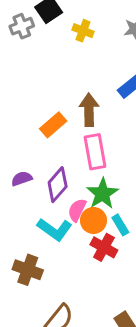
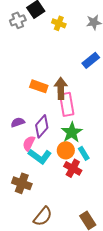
brown arrow: (89, 110) -> (61, 88), moved
orange rectangle: (53, 125) -> (39, 86), turned 60
pink semicircle: (77, 210) -> (29, 143), moved

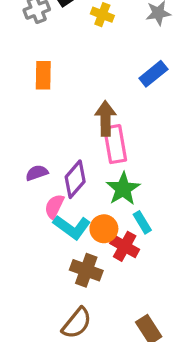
orange rectangle: (39, 86) -> (43, 75), moved, turned 72
orange circle: (66, 150) -> (104, 229), moved
brown cross: (22, 183) -> (86, 270), moved

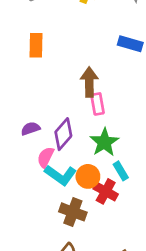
blue rectangle: (153, 74) -> (130, 44), turned 55
pink rectangle: (115, 144) -> (97, 104), size x0.7

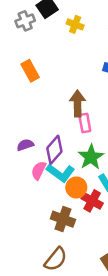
orange rectangle: (36, 45) -> (30, 71), turned -30
cyan L-shape: (61, 175) -> (60, 173), moved

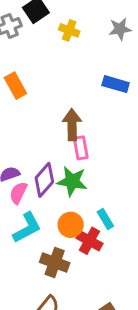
green star: (91, 157) -> (72, 181), moved, turned -30
pink semicircle: (39, 170) -> (18, 193), moved
cyan L-shape: (60, 173) -> (27, 228), moved, turned -64

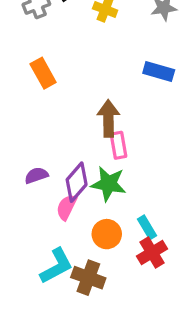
pink semicircle: (18, 193) -> (67, 207), moved
cyan L-shape: (27, 228) -> (56, 266), moved
red cross: (89, 241) -> (152, 253), moved, turned 30

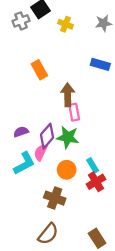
orange rectangle: (43, 73) -> (39, 70), moved
cyan L-shape: (56, 266) -> (24, 163), moved

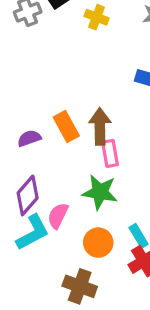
orange rectangle: (39, 70) -> (66, 127), moved
purple semicircle: (21, 132) -> (29, 138), moved
purple diamond: (47, 136) -> (28, 195), moved

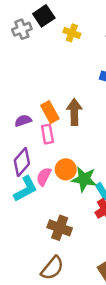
pink rectangle: (110, 153) -> (47, 134), moved
green star: (100, 192) -> (84, 179), moved
orange circle: (98, 243) -> (66, 169), moved

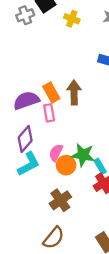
purple semicircle: (23, 121) -> (26, 100), size x1.6
orange circle: (66, 169) -> (66, 165), moved
pink semicircle: (44, 177) -> (56, 153), moved
brown cross: (60, 228) -> (60, 200), turned 35

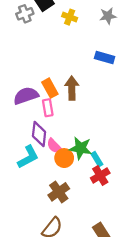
purple diamond: (25, 139) -> (39, 134), moved, turned -35
pink semicircle: (56, 153) -> (54, 146), turned -70

